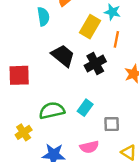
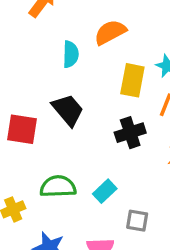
yellow rectangle: (90, 27) -> (132, 80), turned -30
black trapezoid: (63, 56) -> (68, 110), moved

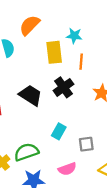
black trapezoid: (68, 110) -> (31, 95), moved
green semicircle: (58, 187) -> (26, 152), moved

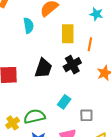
cyan star: (74, 36) -> (96, 14), moved
black trapezoid: (31, 95) -> (43, 68), turned 70

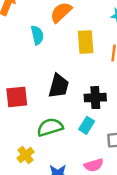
black cross: (72, 65) -> (95, 98), moved, turned 30
green semicircle: (34, 116) -> (50, 127), moved

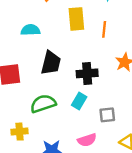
cyan semicircle: (37, 35) -> (30, 30), moved, turned -78
yellow cross: (25, 155) -> (19, 132), turned 35

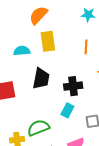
yellow rectangle: (76, 19) -> (48, 41), moved
green semicircle: (43, 104) -> (38, 128), moved

